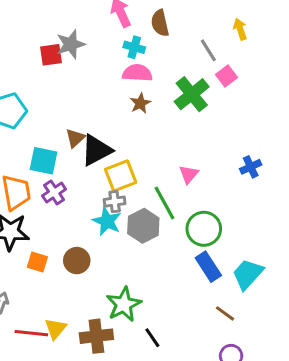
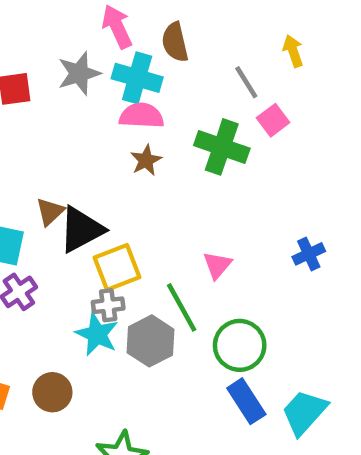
gray star: (71, 44) -> (79, 73), moved
cyan cross: (134, 47) -> (137, 78), size x1.5
green cross: (192, 94) -> (222, 147), turned -32

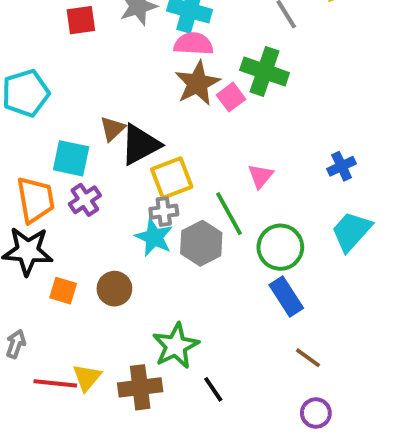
pink square: (273, 120) -> (231, 97), moved
brown star: (146, 160) -> (197, 83), size x1.6
cyan trapezoid: (304, 412) -> (351, 231), moved

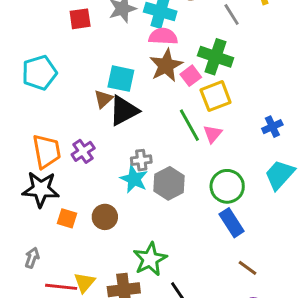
cyan square: (71, 158) -> (121, 79), moved
yellow square: (172, 178) -> (216, 96), moved
green line: (229, 214) -> (189, 125), moved

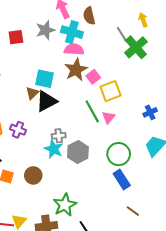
green cross: (216, 57) -> (136, 47), moved, turned 30
purple cross: (83, 151) -> (18, 130), turned -35

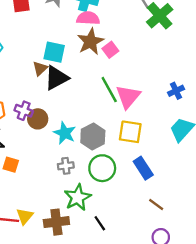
yellow square: (111, 91) -> (130, 132), moved, turned 30
pink triangle: (108, 117) -> (128, 97), size x1.6
gray cross: (59, 136) -> (66, 166), moved
green circle: (119, 154) -> (102, 168), moved
brown circle: (33, 175) -> (38, 119), moved

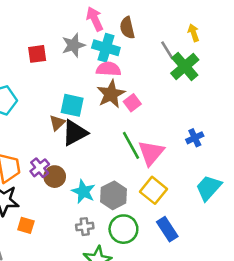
blue cross: (176, 91) -> (195, 138), moved
purple cross: (24, 111) -> (40, 168), turned 30
yellow square: (130, 132) -> (153, 190), turned 30

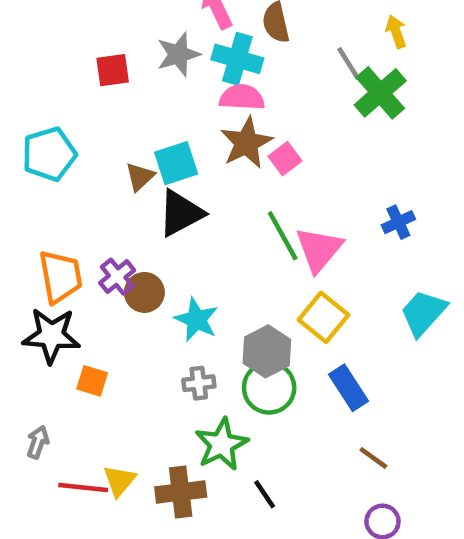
cyan square: (72, 105) -> (176, 163), turned -30
brown triangle: (57, 123) -> (140, 177), moved
gray hexagon: (113, 195) -> (267, 351), moved

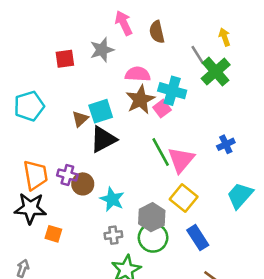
cyan cross: (237, 59) -> (172, 91), moved
purple cross: (117, 277) -> (67, 175), turned -36

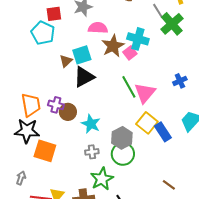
pink semicircle: (138, 74) -> (98, 28), moved
cyan pentagon: (29, 106) -> (43, 33), moved, turned -30
orange square: (53, 234) -> (45, 151), size x1.6
blue rectangle: (198, 238) -> (163, 132), moved

